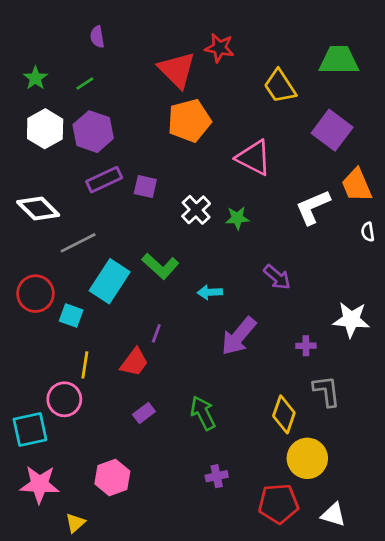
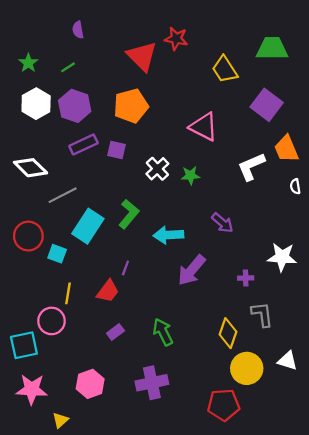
orange pentagon: (189, 121) -> (131, 106), moved
green L-shape: (160, 266) -> (129, 214), turned -92
cyan arrow: (210, 292) -> (168, 235), size x1.5
purple cross: (217, 476) -> (152, 383), moved, size x1.8
white triangle: (333, 515) -> (288, 361), moved

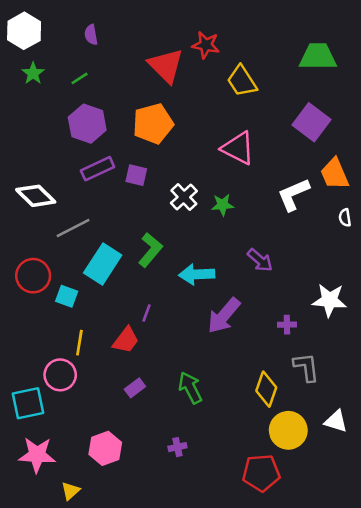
yellow trapezoid: (225, 69) -> (242, 81), moved
white hexagon: (36, 104) -> (24, 31), moved
purple cross: (152, 383) -> (177, 447), size x0.5

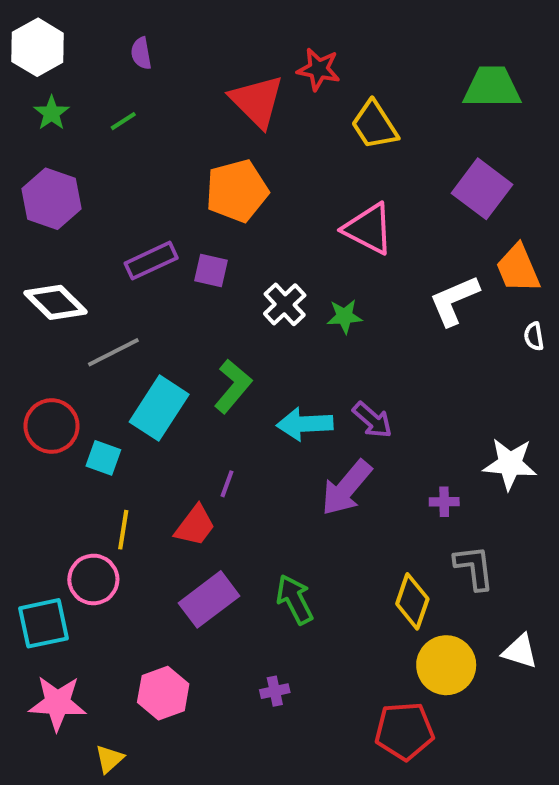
purple hexagon: (87, 124) -> (52, 199), moved
purple arrow: (260, 260) -> (372, 420), moved
purple rectangle: (135, 388) -> (209, 599), size x1.8

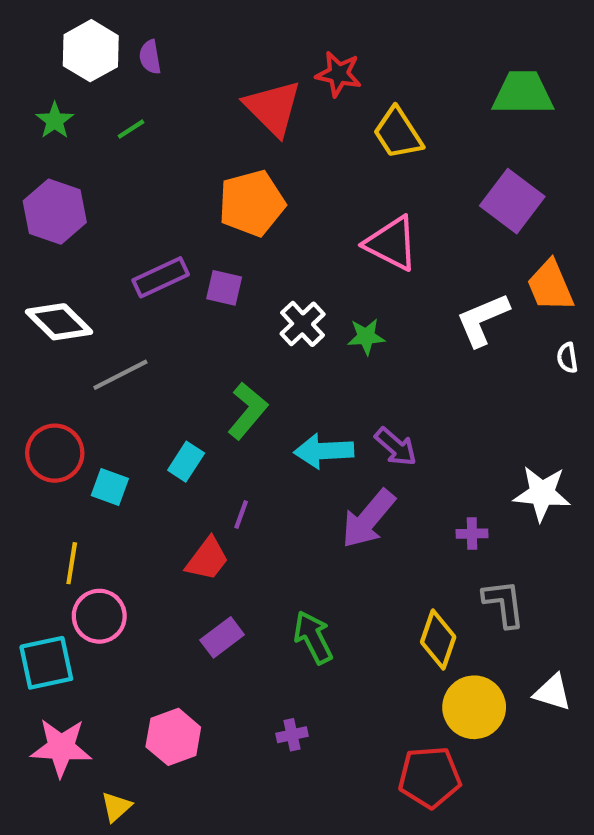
white hexagon: (38, 47) -> (91, 51), moved
cyan rectangle: (159, 408) -> (186, 462), moved, size x0.6
yellow line: (123, 530) -> (72, 563), moved
purple rectangle: (209, 599) -> (222, 637), size x0.7

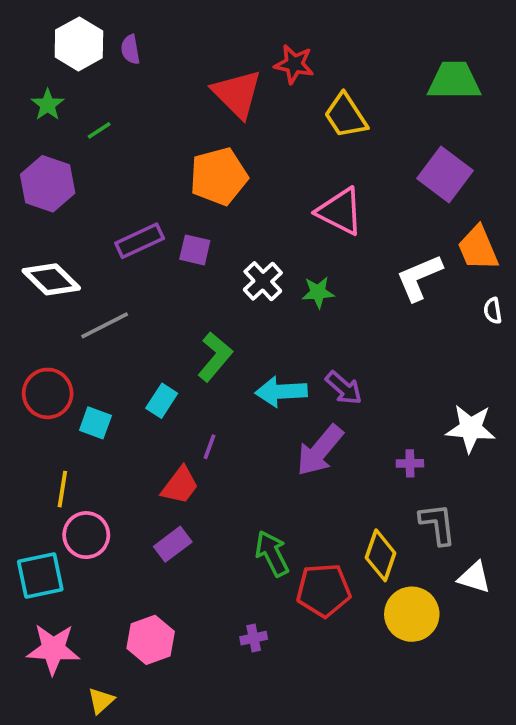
green line: (131, 129) -> (99, 130), moved
purple rectangle: (222, 637) -> (173, 544), moved
white triangle: (552, 692) -> (474, 577), moved
red pentagon: (430, 777) -> (324, 590), moved

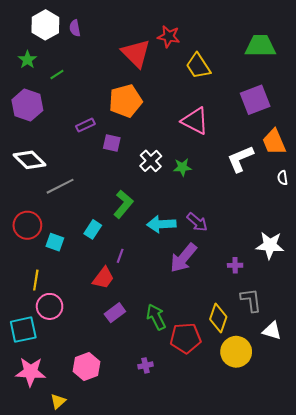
purple square: (445, 175) -> (255, 100), turned 32
purple rectangle: (140, 241) -> (85, 125), moved, size x0.7
purple rectangle: (173, 544) -> (115, 313), moved

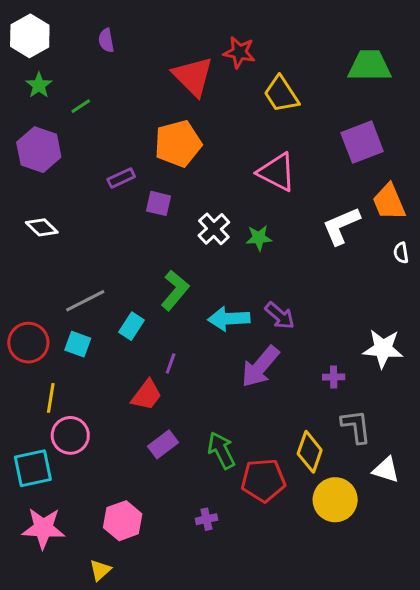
white hexagon: (45, 25) -> (30, 36), moved
white diamond: (30, 160) -> (42, 227), size x0.7
gray line: (60, 186) -> (85, 301), moved
red circle: (27, 225) -> (28, 343), moved
yellow triangle: (58, 401) -> (100, 570), moved

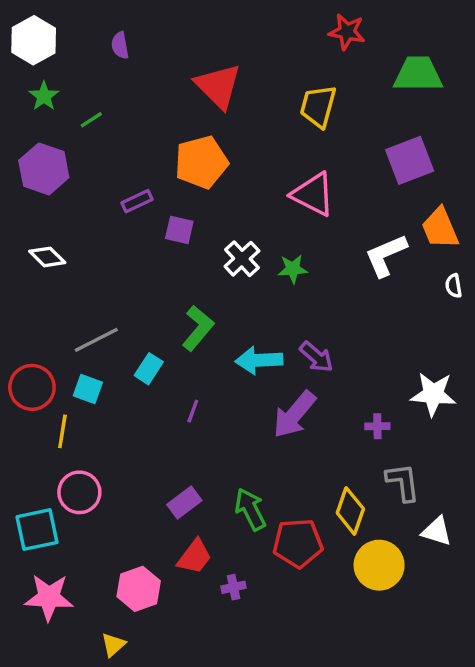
red star: (239, 52) -> (347, 32), moved
yellow trapezoid: (281, 94) -> (318, 106), turned 48
red trapezoid: (147, 395) -> (195, 557), moved
yellow line: (51, 398) -> (62, 431), moved

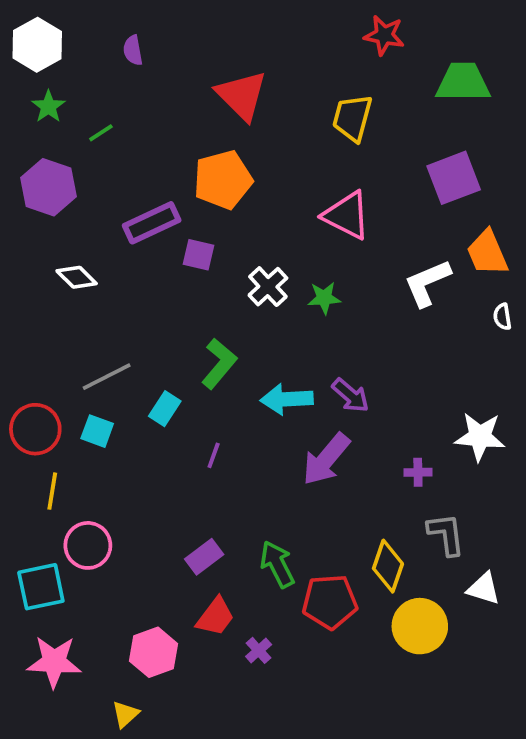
purple rectangle: (137, 201) -> (152, 223), size x1.6
white diamond: (47, 257) -> (77, 277), moved
yellow line: (62, 431) -> (52, 491), moved
purple cross: (233, 587) -> (259, 650), turned -30

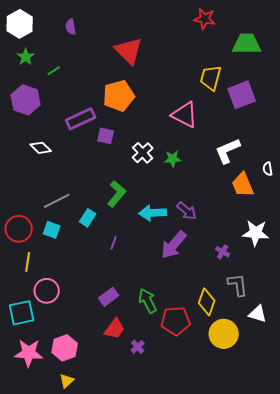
yellow trapezoid: (352, 118) -> (211, 78), moved
orange trapezoid: (487, 253) -> (243, 185), moved
purple cross: (418, 472) -> (223, 252), turned 32
pink hexagon: (154, 652) -> (65, 348), moved

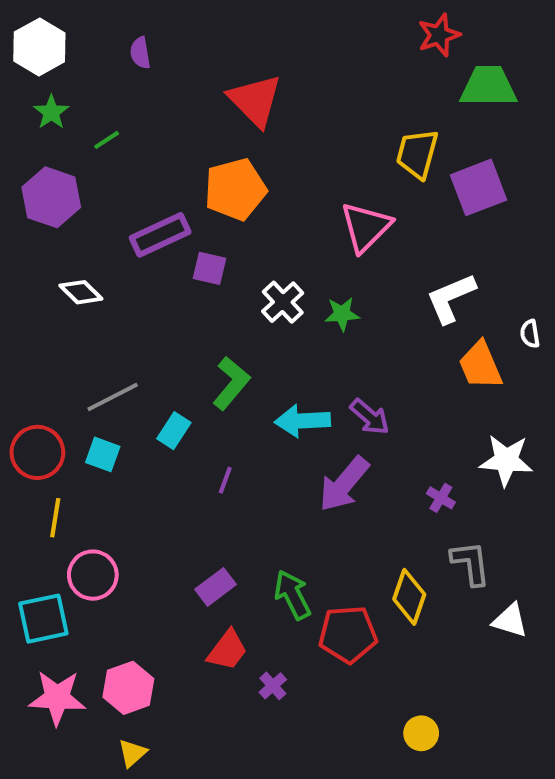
red star: (205, 19) -> (439, 35), moved, turned -30
pink triangle: (185, 115) -> (366, 227), turned 48
yellow circle: (224, 334) -> (421, 733), moved, size x0.6

